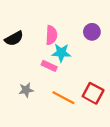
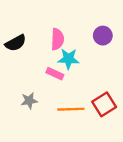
red square: (93, 93) -> (104, 104), turned 30
orange line: (63, 98) -> (71, 109), turned -30

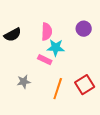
orange line: (71, 109) -> (58, 89), turned -70

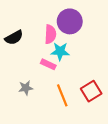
purple circle: (84, 29) -> (70, 21), moved, size x1.5
orange line: (58, 89) -> (62, 95), turned -40

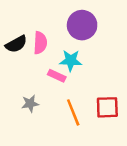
pink semicircle: (50, 34) -> (40, 43), moved
red square: (91, 91) -> (107, 107), turned 30

